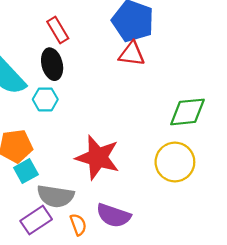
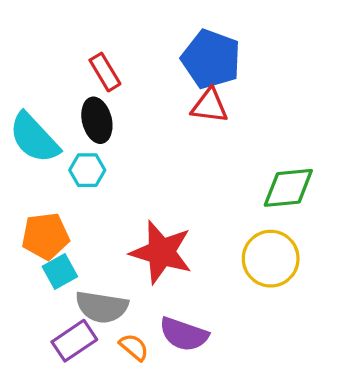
orange semicircle: (78, 225) -> (134, 347), turned -30

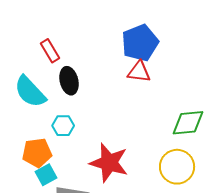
blue pentagon: (211, 59) -> (140, 43), turned 30
red rectangle: (105, 72) -> (50, 51), moved
cyan hexagon: (87, 170) -> (63, 126), moved

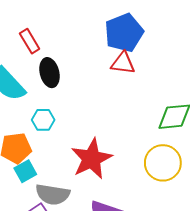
red star: (109, 163) -> (91, 159), turned 30

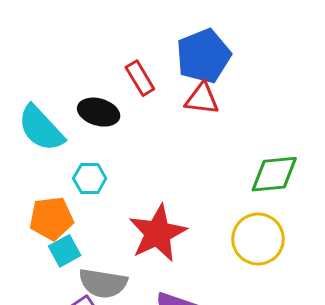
red rectangle: (30, 41) -> (140, 78), moved
black ellipse: (49, 73) -> (99, 112), turned -60

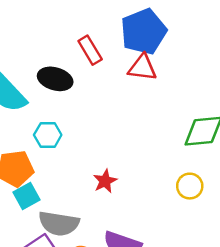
red star: (158, 233) -> (105, 181), size x0.5
yellow circle: (258, 239) -> (190, 186), size x0.6

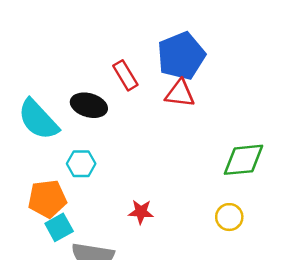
red star: (105, 181) -> (141, 212), turned 30

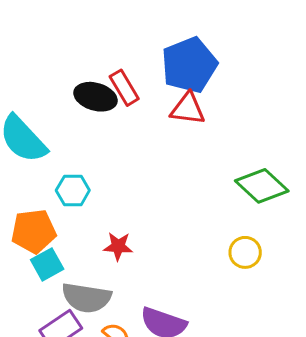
black ellipse: (89, 105) -> (95, 97), moved
green diamond: (244, 160) -> (262, 186), turned 48
red star: (141, 212) -> (118, 246), moved

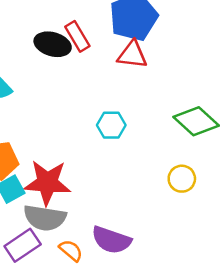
cyan hexagon: (73, 190) -> (111, 125), moved
red star: (118, 246) -> (47, 183), moved, size x1.8

